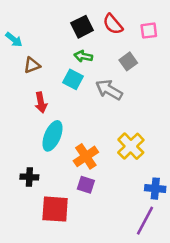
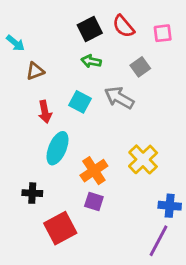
cyan square: (73, 79) -> (80, 102), moved
red square: (55, 209) -> (60, 228), turned -32

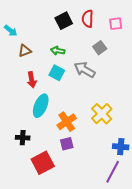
red semicircle: (123, 26) -> (88, 19), turned 42
green arrow: (91, 61) -> (58, 51), moved
purple square: (94, 201) -> (67, 144), turned -32

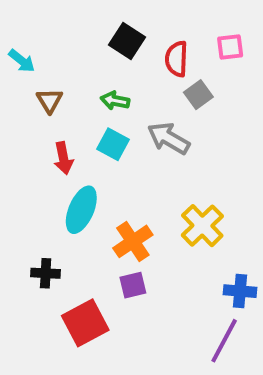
red semicircle: (88, 19) -> (177, 59), moved
black square: (64, 21) -> (127, 41), turned -30
brown triangle: (25, 51) -> (50, 101), turned -40

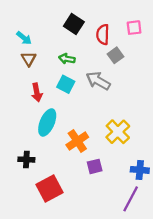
cyan arrow: (22, 61) -> (24, 38), moved
purple square: (133, 285) -> (95, 166), moved

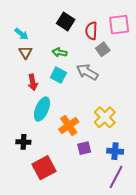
pink square: (134, 28) -> (119, 25), size x1.5
blue cross: (140, 170) -> (115, 151), moved

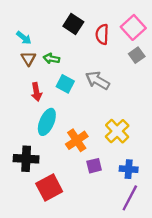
pink square: (119, 25) -> (133, 27), turned -35
gray square: (103, 49) -> (137, 55), moved
green arrow: (59, 52) -> (51, 59), moved
black cross: (23, 142) -> (26, 159), size x1.5

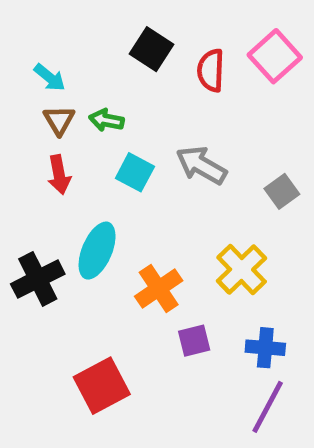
gray square: (137, 55) -> (282, 191), moved
red arrow: (36, 92) -> (59, 175), moved
black cross: (26, 159) -> (38, 279), moved, turned -30

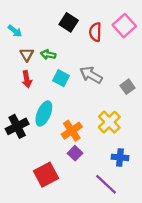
cyan arrow: (50, 78) -> (15, 31), moved
purple square: (194, 341) -> (75, 153), moved, turned -32
purple line: (268, 407) -> (106, 184), moved, turned -75

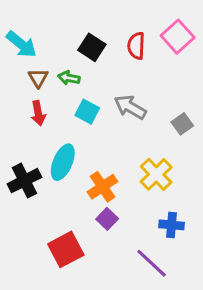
black square: (69, 22) -> (92, 47), moved
cyan arrow: (15, 31) -> (21, 44), size x1.5

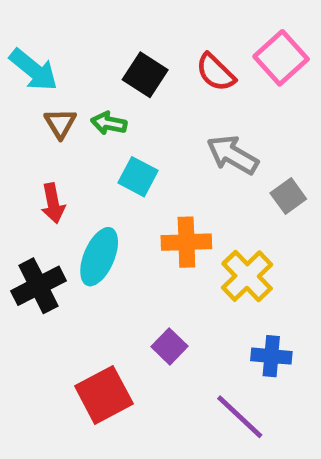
red semicircle: (136, 46) -> (216, 72), turned -48
gray arrow: (130, 107) -> (233, 155), moved
red arrow: (38, 113) -> (53, 203), moved
orange cross: (103, 187) -> (186, 242), moved, turned 32

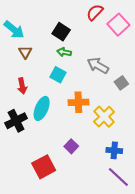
red semicircle: (216, 72) -> (95, 12), moved, turned 90
green arrow: (109, 123) -> (64, 52), moved
purple line: (240, 417) -> (118, 177), moved

